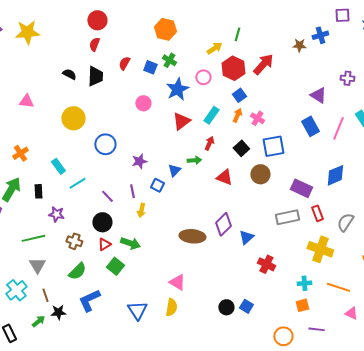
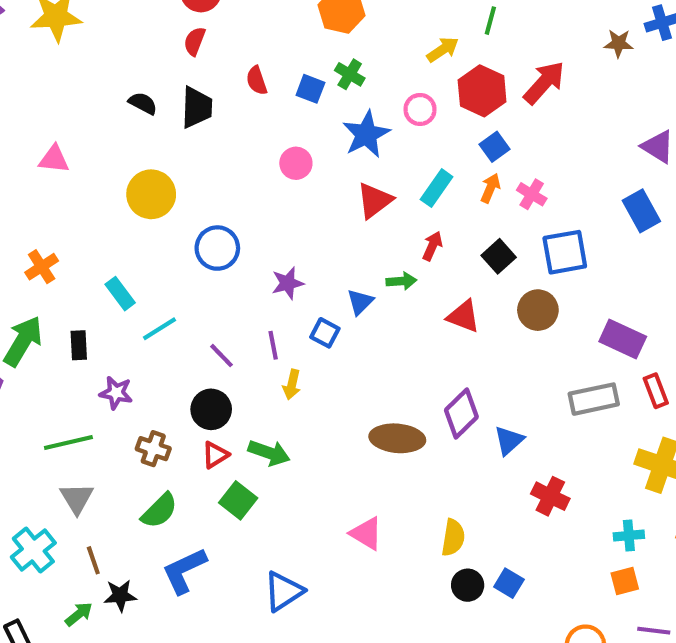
red semicircle: (124, 63) -> (257, 81), turned -48
yellow semicircle: (171, 307) -> (453, 538), moved
blue triangle: (137, 310) -> (284, 591), turned 30

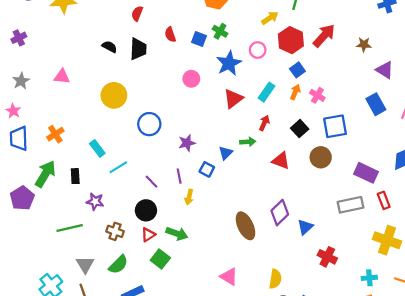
brown star: (619, 43) -> (364, 44), moved
brown ellipse: (397, 438) -> (245, 226), turned 60
gray triangle: (77, 498) -> (85, 265), moved

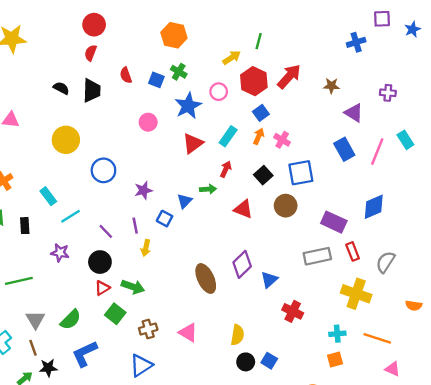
purple star: (95, 202) -> (60, 253), moved
brown cross: (115, 231) -> (148, 329), moved, turned -35

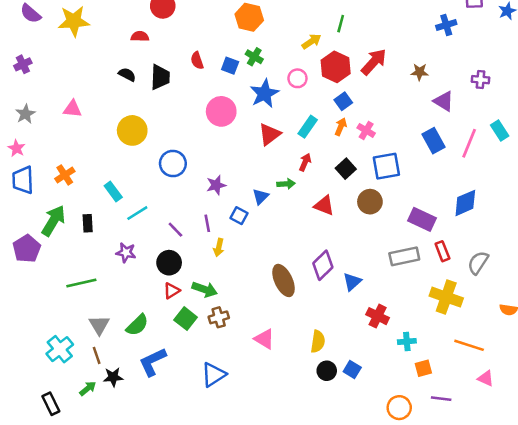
red semicircle: (91, 53) -> (140, 36), moved, turned 70
pink circle: (148, 122) -> (221, 111), size x1.5
brown cross: (148, 329) -> (219, 317), moved
cyan cross: (337, 334) -> (407, 341), moved

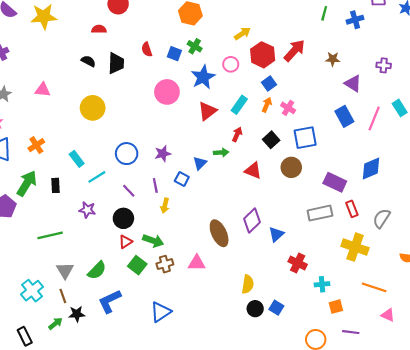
green line: (341, 24) -> (324, 13), moved
blue circle: (173, 164) -> (127, 154), moved
pink triangle: (264, 339) -> (197, 263), moved, turned -30

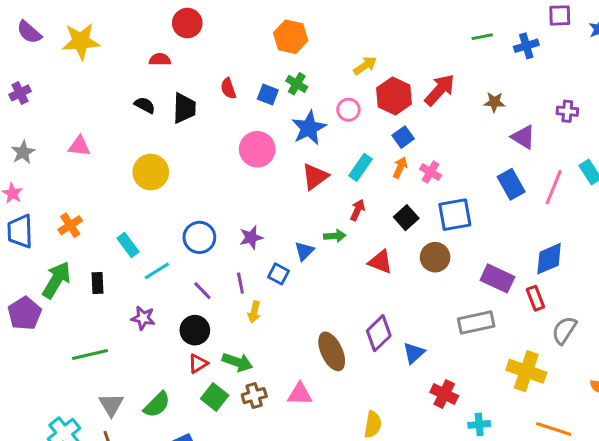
green line: (324, 13) -> (482, 37), turned 64
red rectangle: (352, 209) -> (535, 298), moved

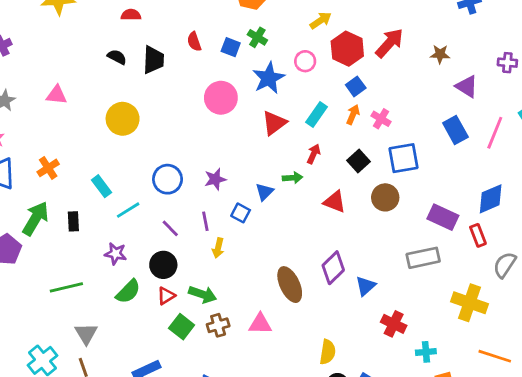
green semicircle: (157, 405) -> (128, 292), moved

